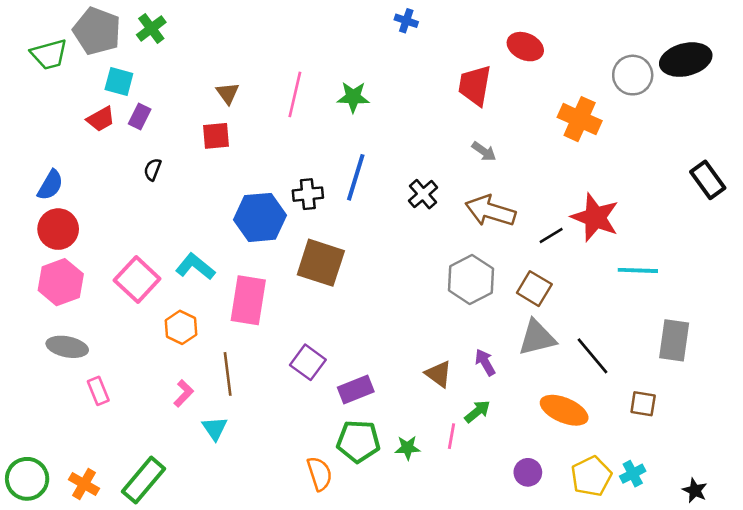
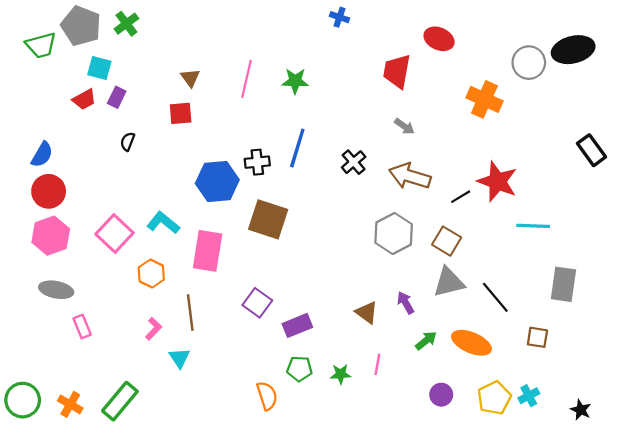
green arrow: (477, 412) -> (426, 341), moved
green pentagon: (358, 441) -> (300, 369), size x0.7

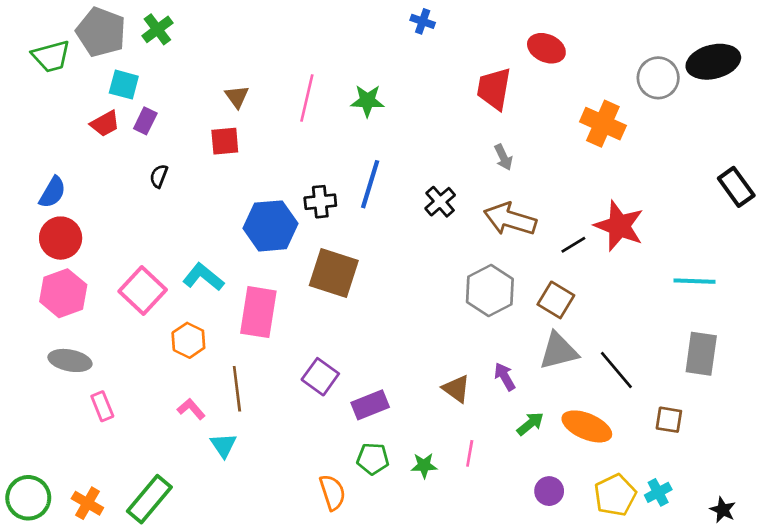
gray arrow: (404, 126) -> (503, 157), turned 30
cyan line: (533, 226) -> (694, 281), moved
pink L-shape: (153, 329) -> (191, 409), turned -85

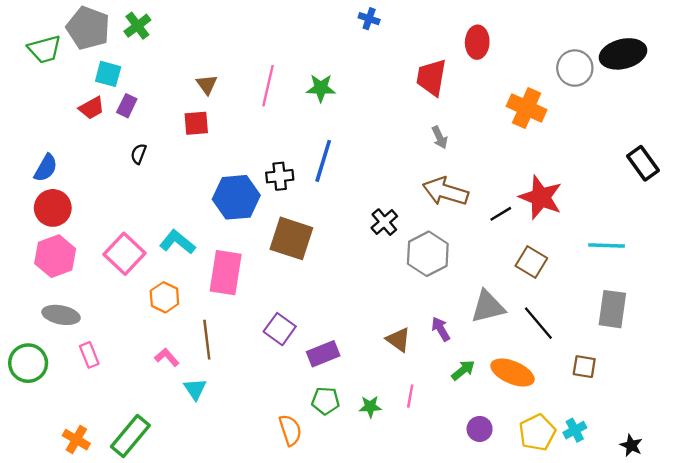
red ellipse: (546, 48) -> (477, 42), turned 68
black cross: (440, 202) -> (384, 222), moved
brown square: (556, 300) -> (531, 262), moved
green circle: (28, 498) -> (28, 363), moved

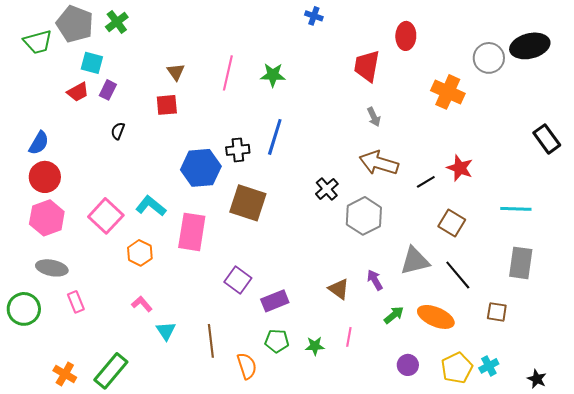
red star: (541, 197) -> (460, 168), size x0.7
brown line: (207, 340) -> (211, 341), moved

